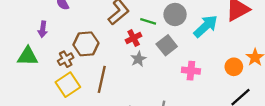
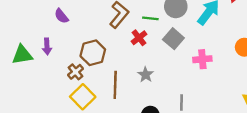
green triangle: (28, 56) -> (22, 55), moved
gray star: (138, 59) -> (146, 75), moved

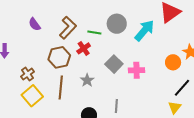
purple semicircle: (61, 16) -> (35, 24), moved
gray square: (173, 39) -> (114, 64), moved
brown hexagon: (93, 53) -> (59, 57), moved

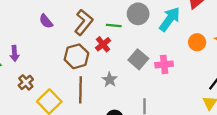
orange circle: (173, 62) -> (197, 42), moved
brown cross: (27, 74) -> (26, 82), moved

